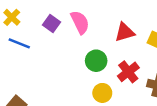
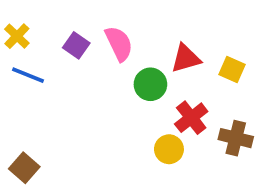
green circle: (96, 61) -> (150, 84), moved
yellow circle: (102, 93) -> (169, 149), moved

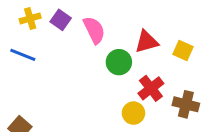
yellow cross: (17, 36) -> (30, 18), moved, turned 30
purple square: (76, 45) -> (61, 20), moved

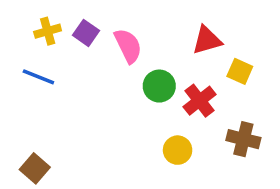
red triangle: (147, 42) -> (207, 40), moved
red cross: (151, 88) -> (200, 101), moved

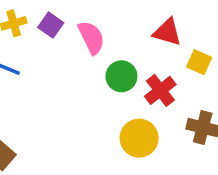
red triangle: (207, 40) -> (167, 32), turned 32
yellow circle: (178, 150) -> (139, 138), size x1.4

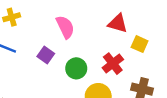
purple square: (51, 25) -> (46, 55), moved
green circle: (121, 76) -> (76, 68), moved

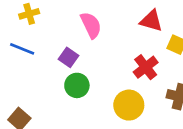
green circle: (76, 68) -> (77, 85), moved

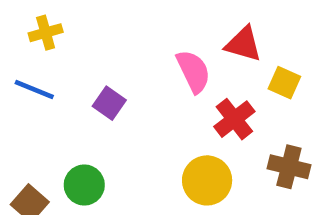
pink semicircle: (91, 25) -> (193, 71), moved
green circle: (77, 85) -> (84, 185), moved

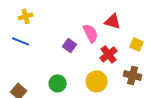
yellow square: (284, 83) -> (137, 44), moved
purple square: (109, 103) -> (70, 45), moved
green circle: (84, 185) -> (58, 83), moved

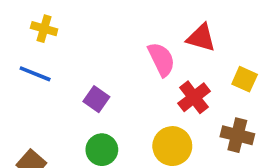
yellow cross: (26, 16) -> (44, 29), turned 32
purple square: (70, 45) -> (96, 99), moved

